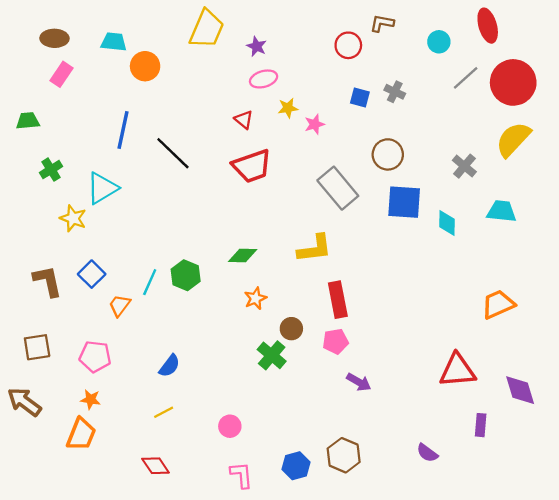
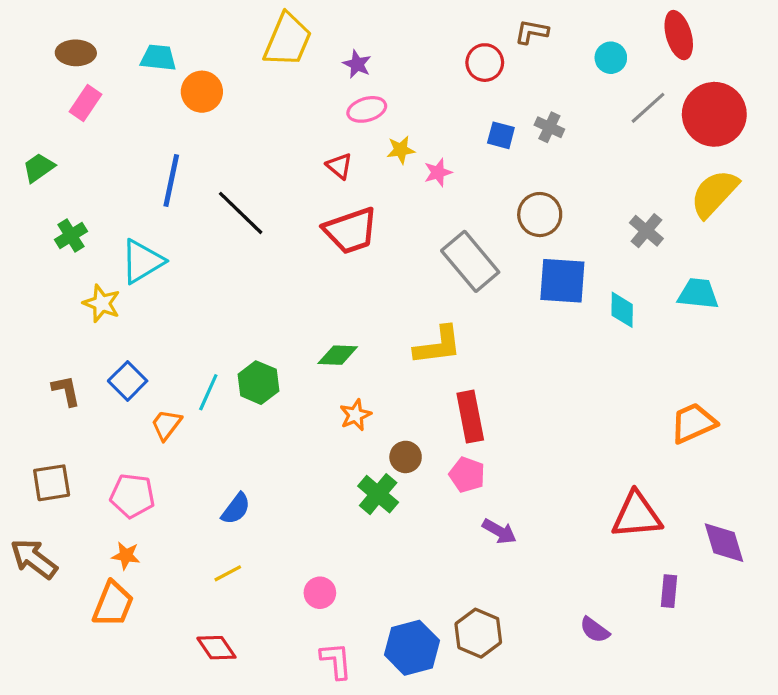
green trapezoid: (28, 121) -> (39, 168), turned -30
brown L-shape: (48, 281) -> (66, 391), size x0.7
pink pentagon: (336, 341) -> (467, 475), turned 30
blue hexagon: (296, 466) -> (412, 648), size x1.4

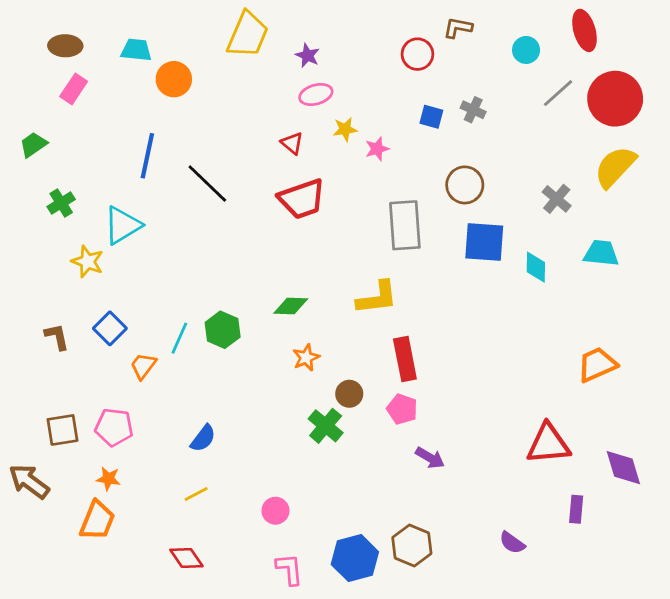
gray rectangle: (470, 261) -> (405, 225), turned 36
brown square: (52, 483) -> (63, 430), moved

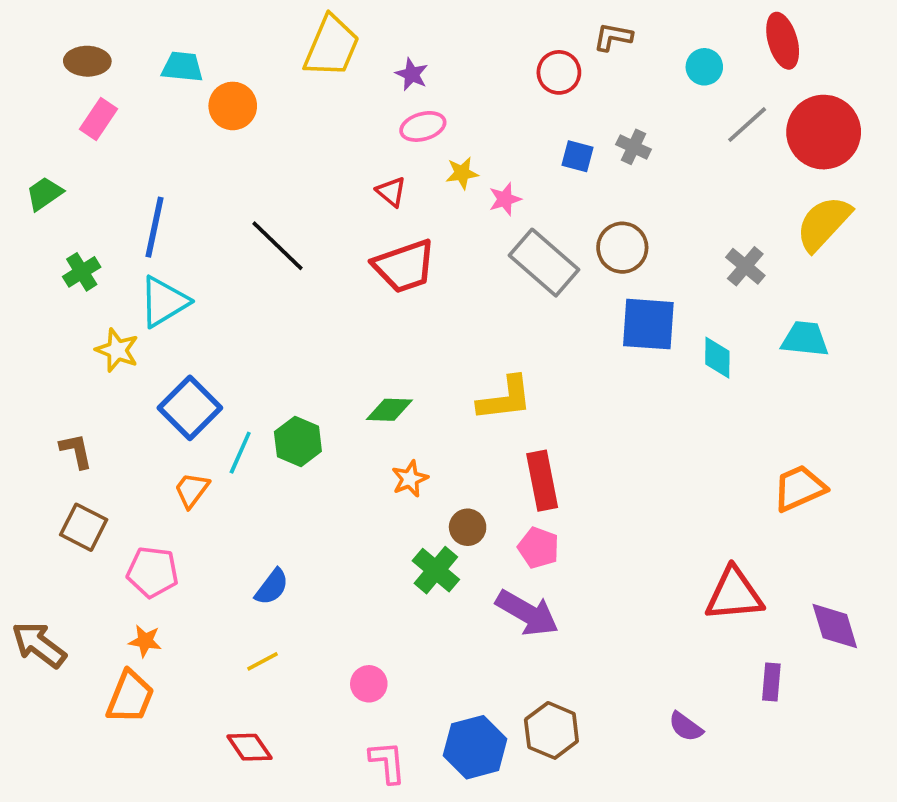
blue line: (147, 156) -> (154, 227), moved
gray rectangle: (405, 225) -> (544, 263), moved, turned -45
blue square: (110, 328) -> (190, 408), moved, size x1.4
brown square: (63, 430) -> (84, 527), moved, turned 36
purple arrow: (430, 458) -> (527, 613), moved, size x1.6

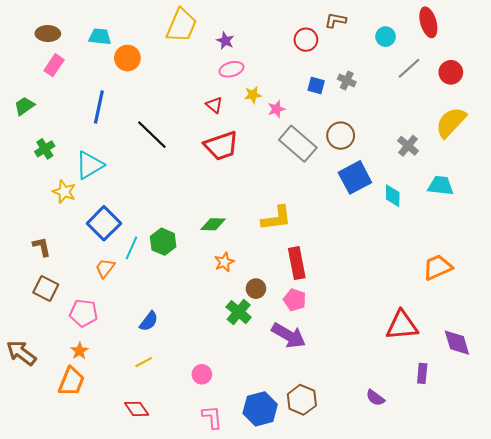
red circle: (824, 132) -> (451, 72), size x0.6
blue line: (154, 227) -> (99, 107), moved
blue square: (648, 324) -> (355, 177), turned -32
orange star: (145, 641) -> (79, 351), turned 30

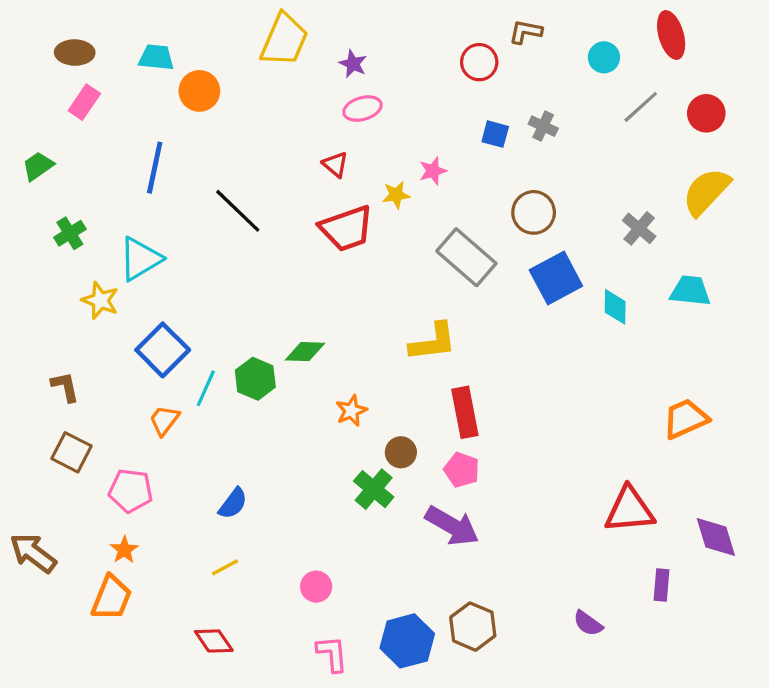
yellow star: (253, 95) -> (396, 195), moved
gray rectangle: (298, 144) -> (466, 257), moved
green diamond: (213, 224) -> (305, 352), moved

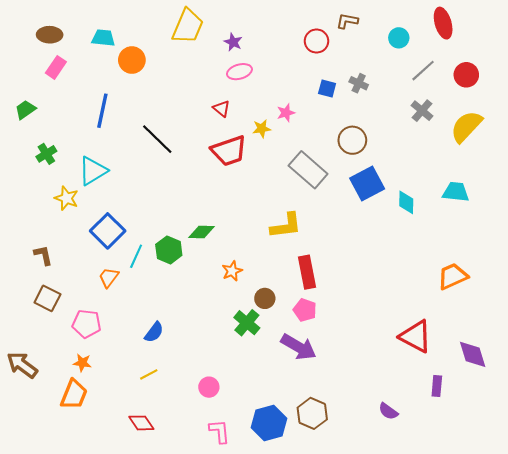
gray cross: (639, 228) -> (422, 111), moved
red triangle: (630, 510) -> (416, 336), turned 33
orange star: (124, 550) -> (82, 363), turned -30

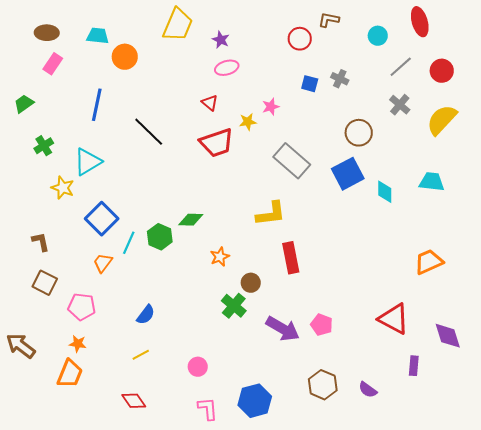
brown circle: (352, 140) -> (359, 133), moved
pink pentagon: (305, 310) -> (322, 325), moved
brown hexagon: (312, 413) -> (323, 385), moved

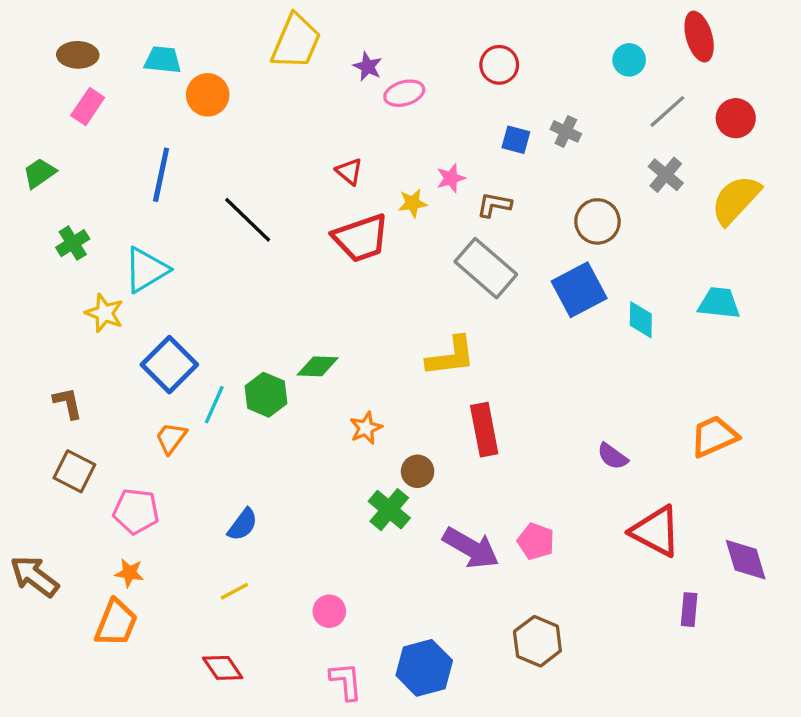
brown L-shape: (329, 20) -> (494, 205), moved
pink ellipse: (227, 68) -> (404, 93), moved
purple semicircle: (368, 390) -> (612, 456), moved

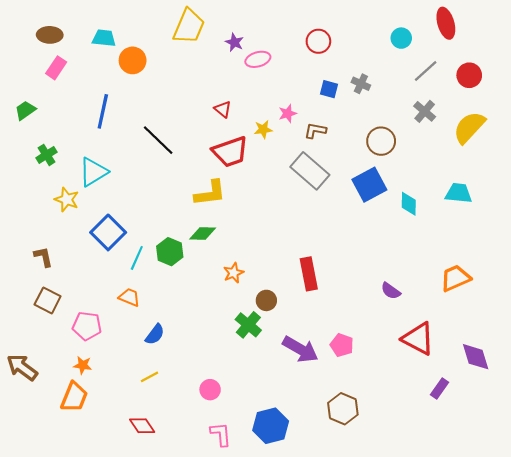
yellow L-shape: (451, 356) -> (210, 193), moved
orange trapezoid: (171, 438) -> (129, 297), moved, turned 75
purple rectangle: (689, 610) -> (439, 389), turned 30

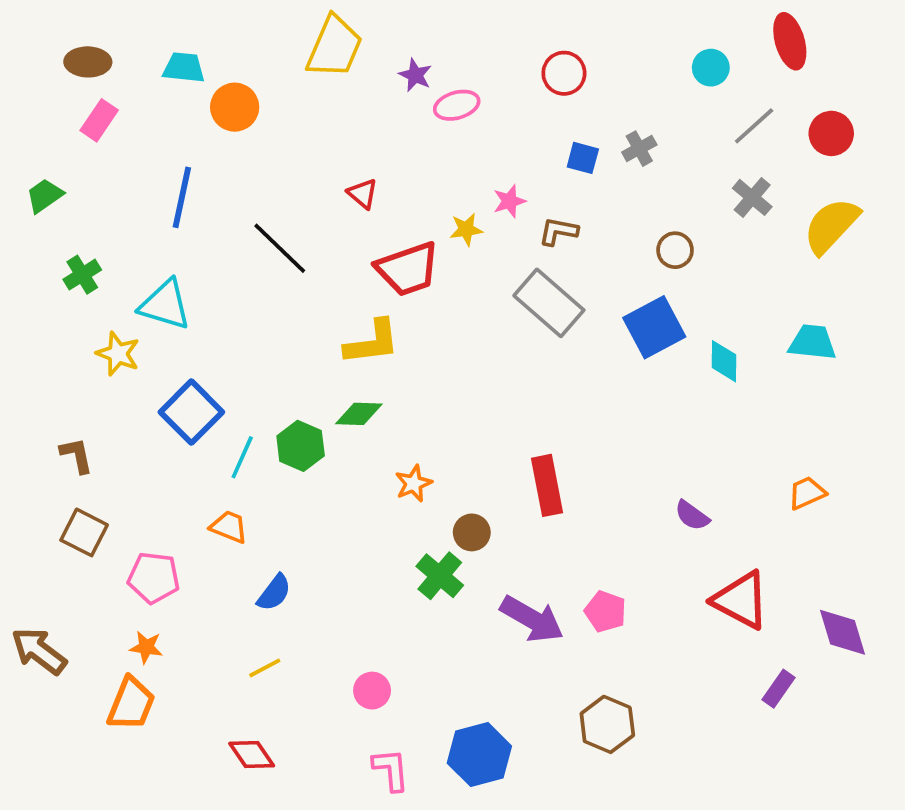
gray cross: (361, 84) -> (639, 149), turned 36
red triangle: (223, 109) -> (363, 194), moved
brown circle: (381, 141) -> (675, 250), size x0.7
cyan triangle: (93, 172) -> (165, 305), turned 48
orange trapezoid: (455, 278) -> (807, 493), size x0.7

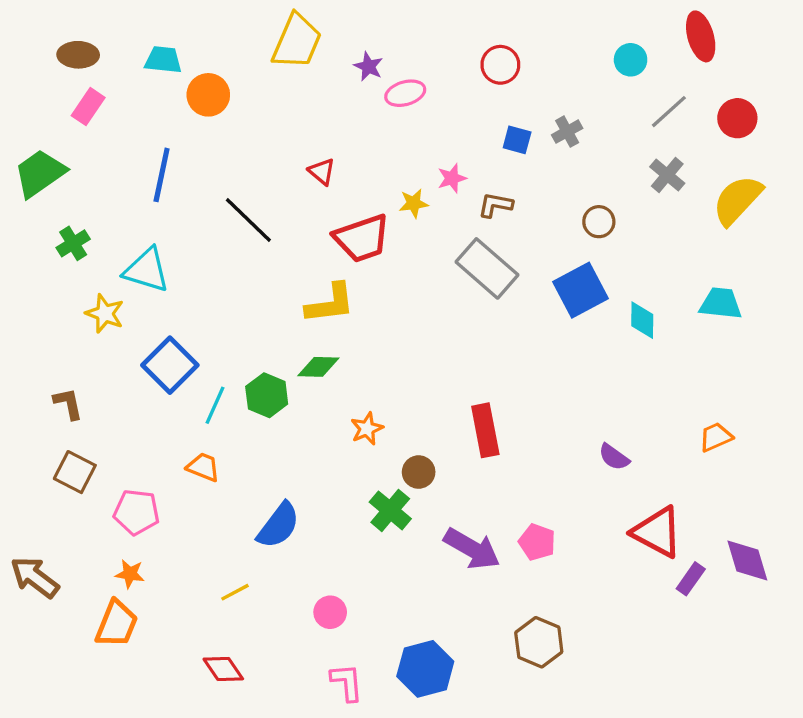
green trapezoid: (45, 196) -> (40, 173), size x1.6
blue semicircle: (274, 593) -> (278, 525), moved, size x1.4
purple rectangle: (779, 689) -> (691, 579), moved

